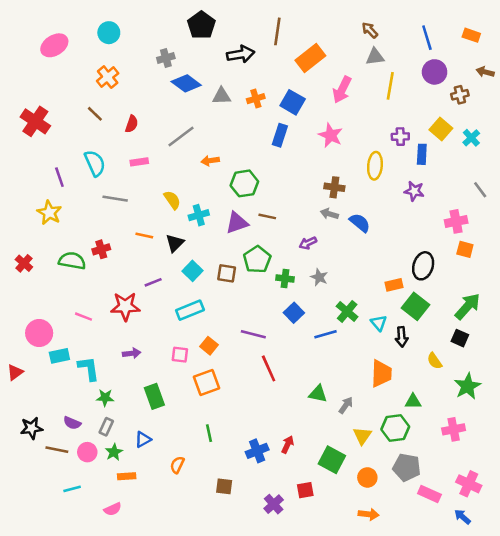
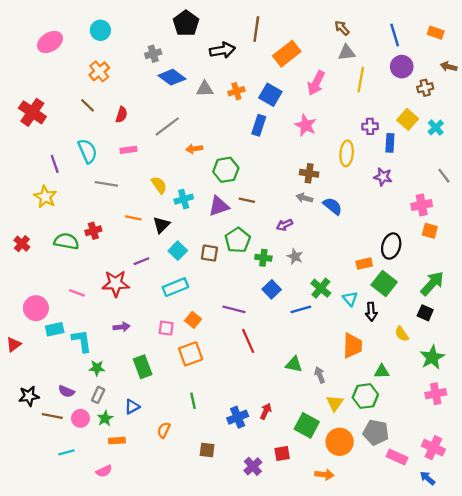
gray arrow: (346, 405) -> (320, 375), turned -56
pink cross: (454, 429) -> (436, 394), moved
orange circle: (367, 477) -> (340, 442), size x1.5
orange arrow: (369, 514) -> (324, 475), moved

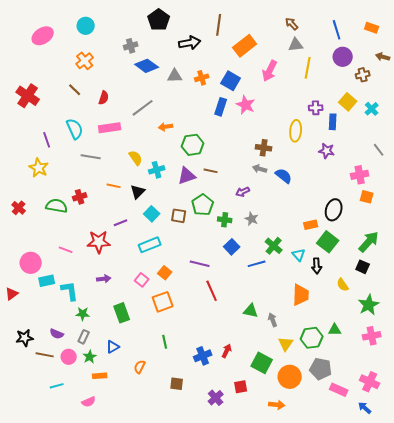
pink star: (306, 125) -> (246, 105), moved
pink rectangle: (129, 150) -> (110, 128), size x1.5
pink square: (166, 328) -> (142, 280), turned 32
green triangle: (382, 371) -> (335, 330), moved

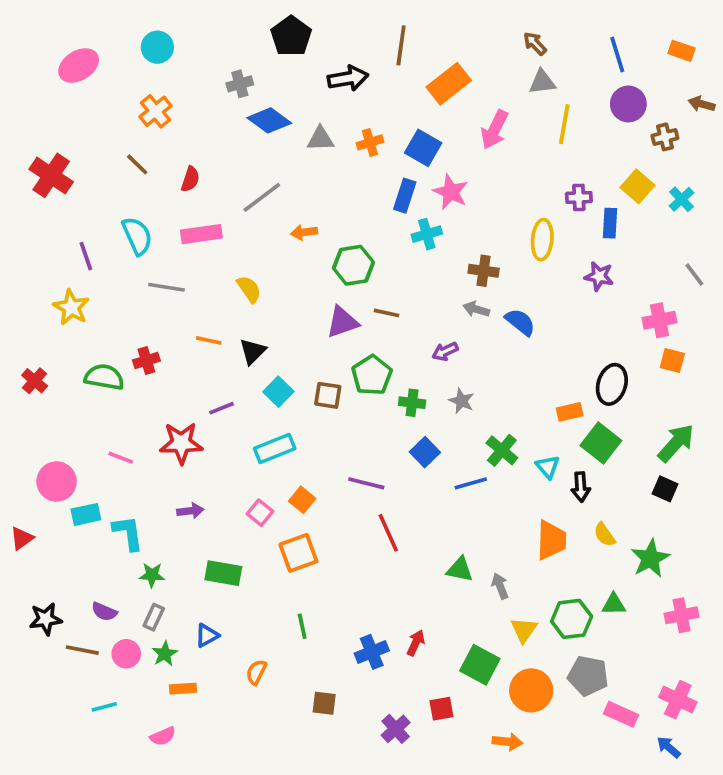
cyan cross: (157, 170) -> (427, 234), moved
yellow semicircle: (343, 285) -> (605, 535), moved
green star: (369, 305) -> (650, 558), moved
green rectangle: (122, 313) -> (223, 573), turned -60

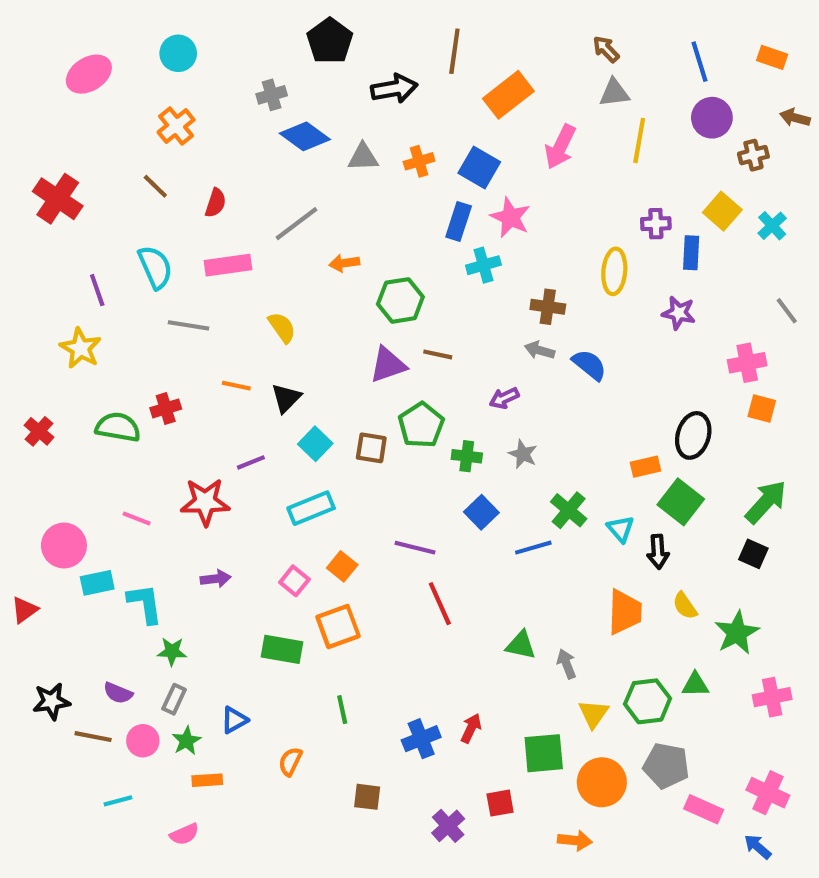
green rectangle: (223, 573) -> (282, 649), moved
green square: (480, 665) -> (544, 753), turned -33

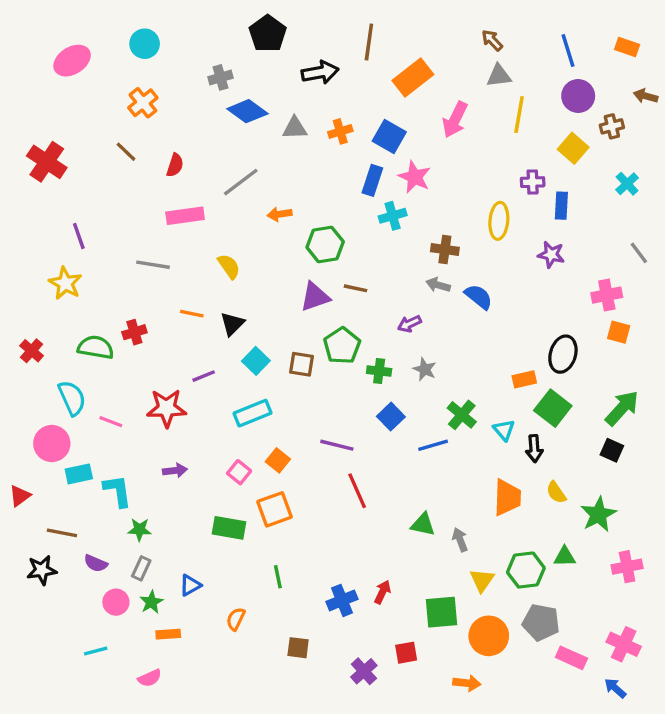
yellow square: (722, 211) -> (573, 148), moved
cyan semicircle: (155, 267) -> (72, 398), moved
brown line: (93, 737) -> (62, 533), moved

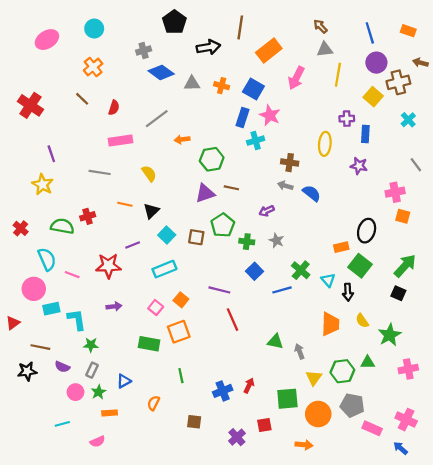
brown cross: (612, 126) -> (398, 82), size x1.5
orange cross: (340, 131) -> (222, 86), turned 32

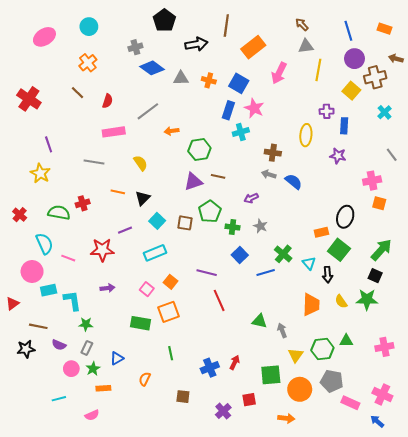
green star: (390, 335) -> (367, 299), moved, turned 30

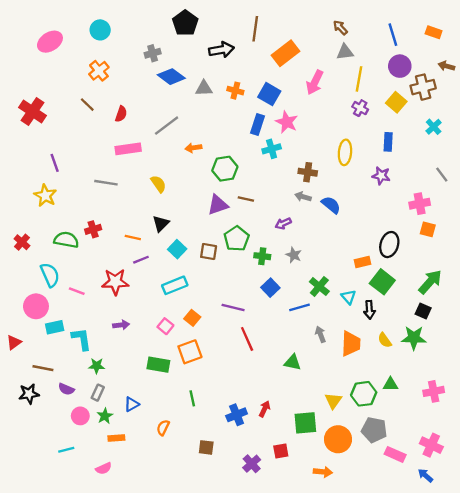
purple cross: (327, 111) -> (360, 108), moved, turned 32
orange line: (118, 192) -> (133, 238), moved
gray arrow: (282, 330) -> (321, 334), moved

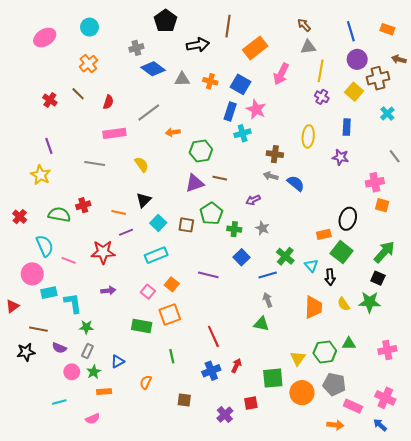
red cross: (32, 112) -> (50, 100), moved, size x0.6
gray arrow: (321, 334) -> (268, 300), moved
red line: (247, 339) -> (213, 336), moved
orange arrow: (323, 472) -> (335, 425), moved

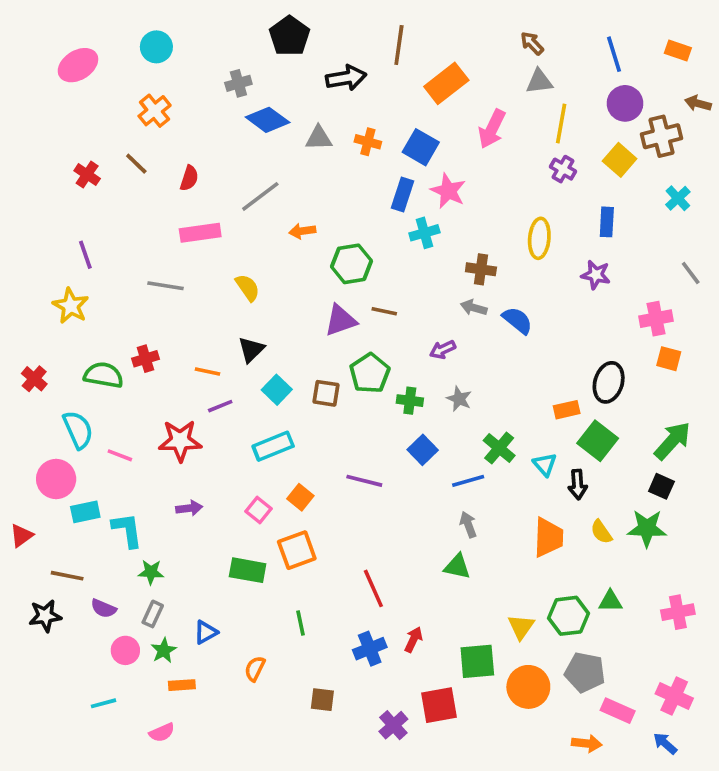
red square: (251, 403) -> (439, 705), size x1.5

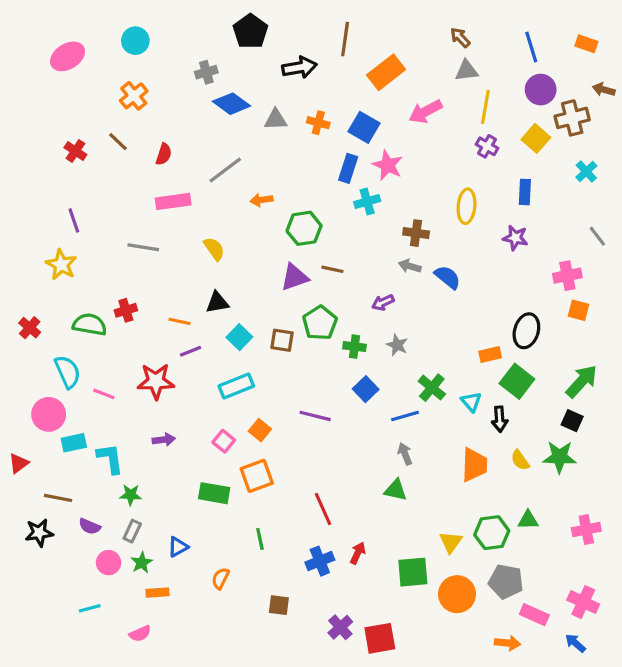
pink arrow: (492, 129) -> (425, 112), turned 36
black triangle: (251, 350) -> (217, 302), turned 35
red square: (439, 705) -> (380, 638), moved

